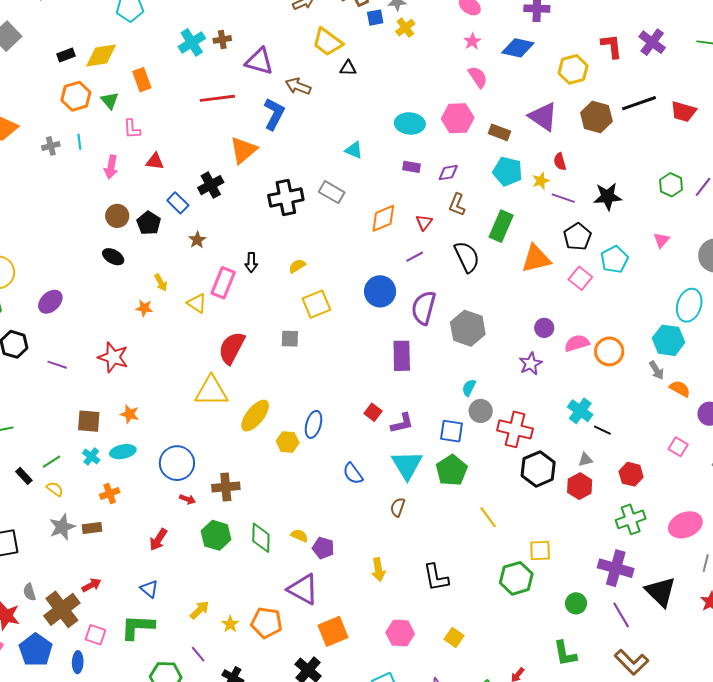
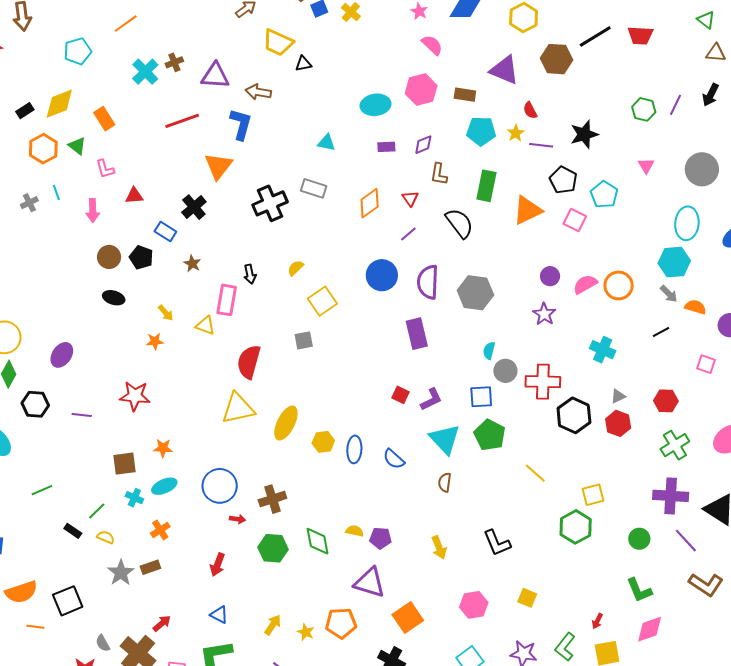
blue ellipse: (313, 424) -> (354, 449), moved
black line: (602, 430) -> (661, 332), moved, turned -42

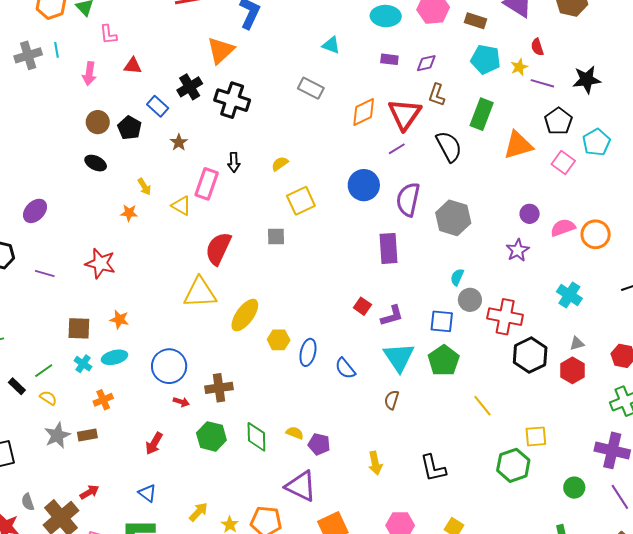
red triangle: (410, 198) -> (405, 114), size x2.0
gray cross: (29, 203) -> (28, 55), size x1.5
black cross: (270, 203) -> (232, 100), moved, turned 32

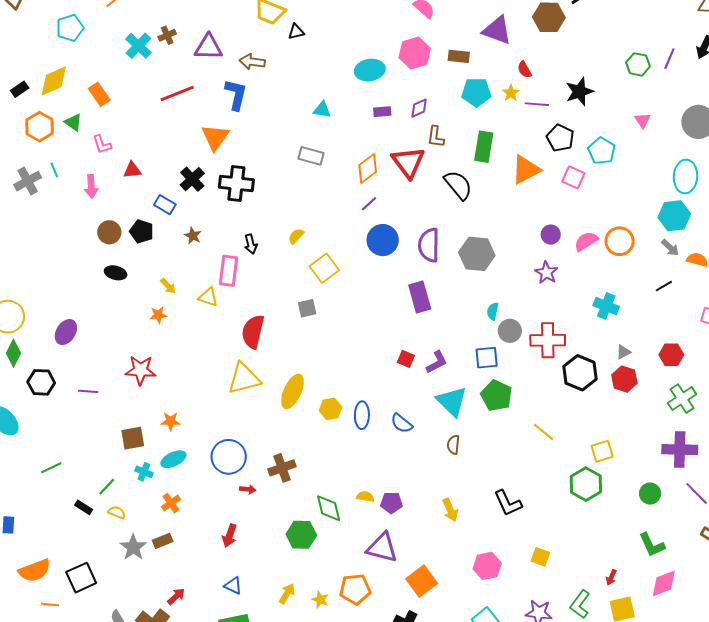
purple line: (397, 149) -> (369, 204), moved
green hexagon: (211, 436) -> (301, 535), moved

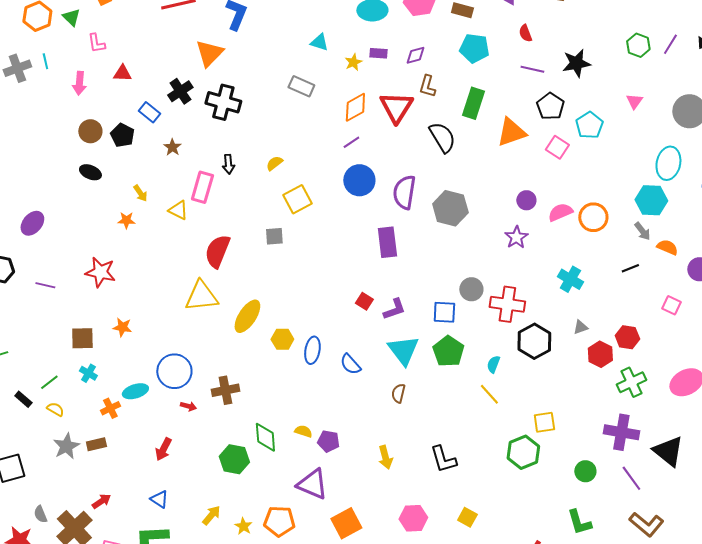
yellow star: (511, 93) -> (353, 62), moved
cyan semicircle: (493, 311) -> (493, 364), moved
red hexagon: (624, 379) -> (600, 354), moved
cyan ellipse: (173, 459) -> (135, 391), moved

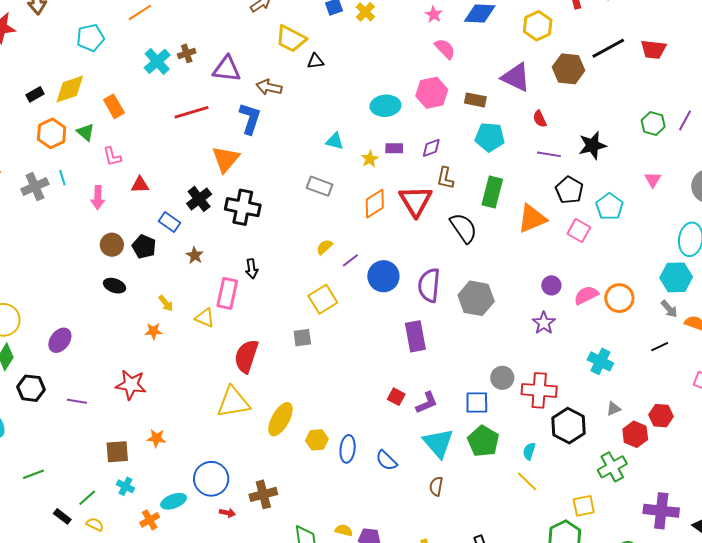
purple line: (351, 142) -> (350, 260), moved
yellow semicircle: (274, 163) -> (324, 247), moved
green cross: (631, 382) -> (612, 467), moved

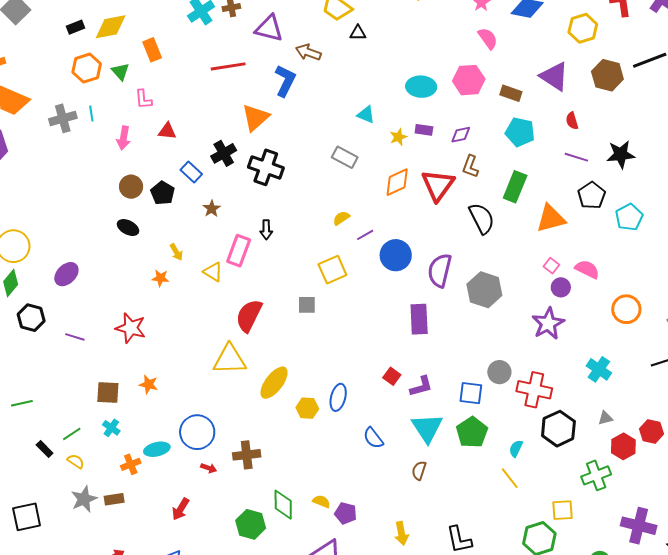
pink square: (579, 231) -> (551, 266), moved, size x0.7
pink semicircle: (586, 295) -> (587, 269), moved, turned 45
purple star: (544, 323) -> (548, 324), size x1.4
blue ellipse: (348, 449) -> (338, 397), moved

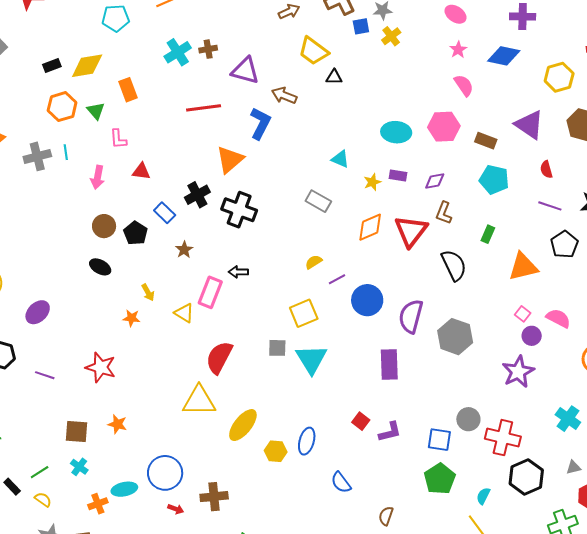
green rectangle: (515, 187) -> (488, 234), size x0.6
black arrow: (266, 230) -> (238, 272), turned 90
cyan triangle: (427, 428) -> (311, 359), moved

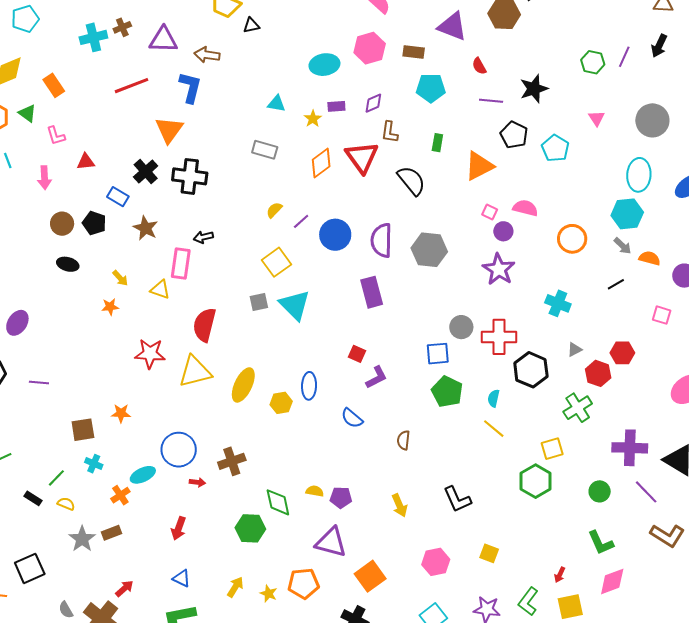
cyan cross: (178, 52) -> (93, 37), turned 32
brown star: (184, 250) -> (145, 228), size x1.4
red star: (101, 367) -> (150, 354), moved
purple L-shape: (390, 432) -> (376, 377), moved

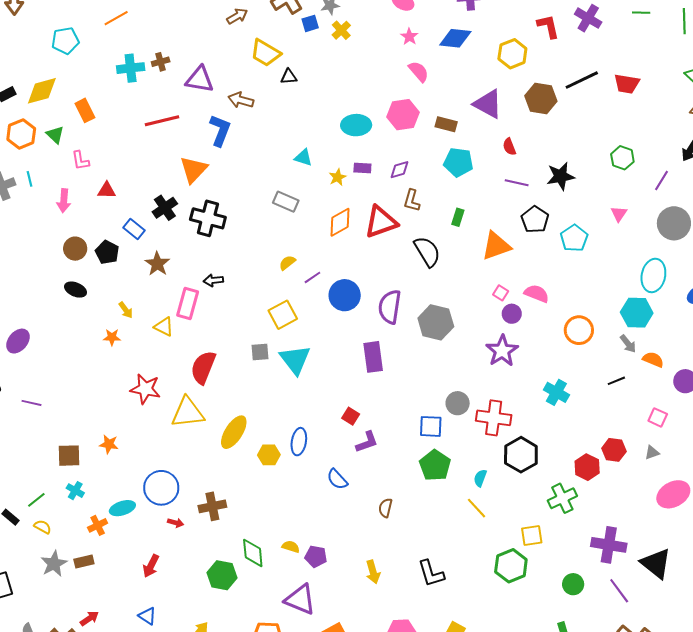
purple line: (624, 57) -> (662, 180), moved
red triangle: (362, 157) -> (381, 222), turned 39
gray triangle: (575, 350) -> (652, 453), moved

